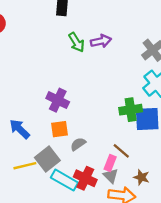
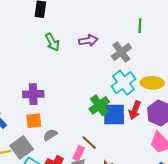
purple arrow: (101, 41) -> (88, 41), moved
purple cross: (58, 100) -> (33, 94), turned -30
green cross: (131, 110) -> (99, 105), turned -30

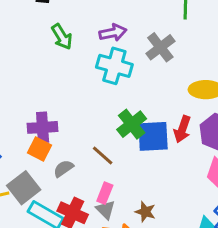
cyan cross: (124, 83) -> (114, 66), moved, turned -35
purple cross: (33, 94) -> (43, 127), moved
orange square: (34, 121) -> (40, 149), turned 35
brown line: (89, 143) -> (103, 155), moved

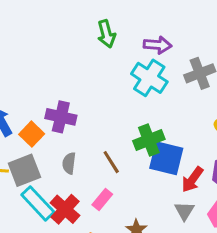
red arrow: (182, 129) -> (192, 179), moved
orange square: (40, 149) -> (32, 134), moved
gray semicircle: (63, 169) -> (69, 163), turned -65
gray triangle: (106, 210) -> (184, 211), moved

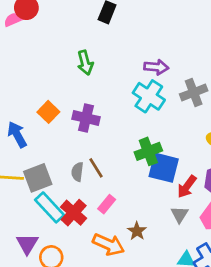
green arrow: (106, 34) -> (85, 63), moved
purple cross: (61, 117) -> (86, 118), moved
orange square: (32, 134) -> (48, 112), moved
brown line: (111, 162) -> (96, 168), moved

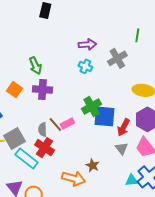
green arrow: (85, 63) -> (35, 66), moved
cyan cross: (149, 96) -> (85, 66), size x0.6
pink rectangle: (107, 204) -> (67, 123), moved, turned 32
red cross: (74, 213) -> (45, 148), moved

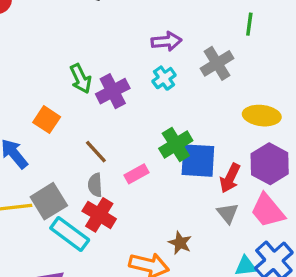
cyan cross: (85, 66) -> (164, 78), turned 32
purple cross: (42, 90) -> (113, 91), moved, turned -30
brown line: (55, 125) -> (96, 152), moved

